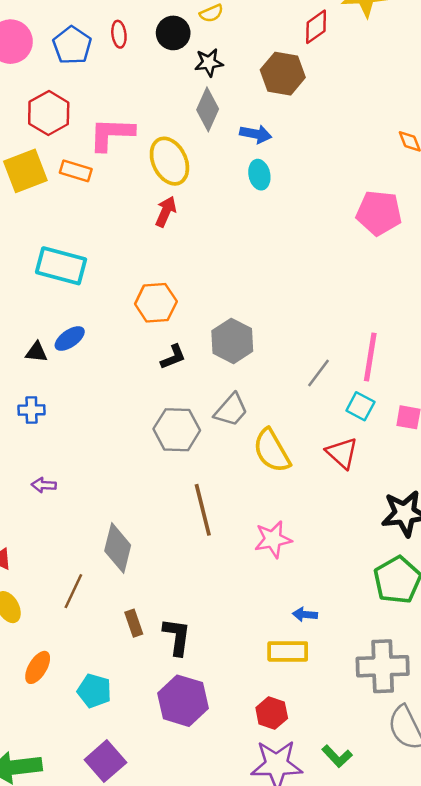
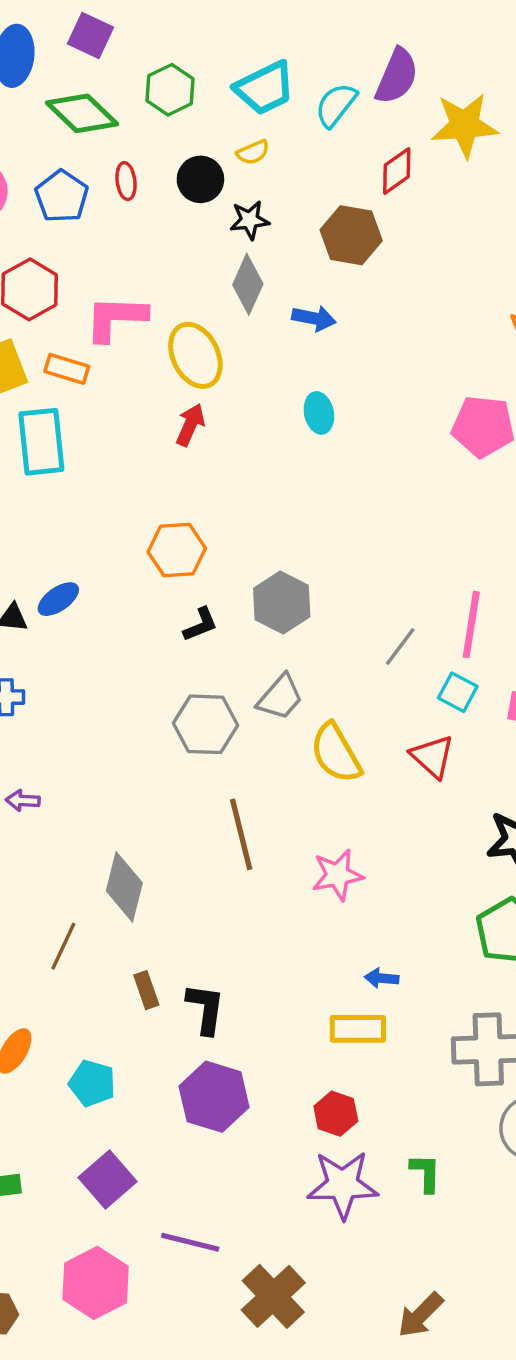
cyan ellipse: (259, 175) -> (319, 413), moved
cyan rectangle: (61, 266) -> (41, 442), moved, turned 69
green L-shape: (337, 756) -> (426, 1173), turned -136

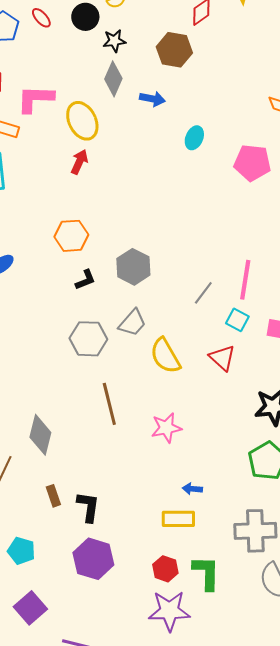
red ellipse: (126, 181) -> (41, 18), turned -35
cyan ellipse: (319, 413) -> (194, 138), moved, turned 35
green L-shape: (426, 1173) -> (206, 573), moved, size x1.5

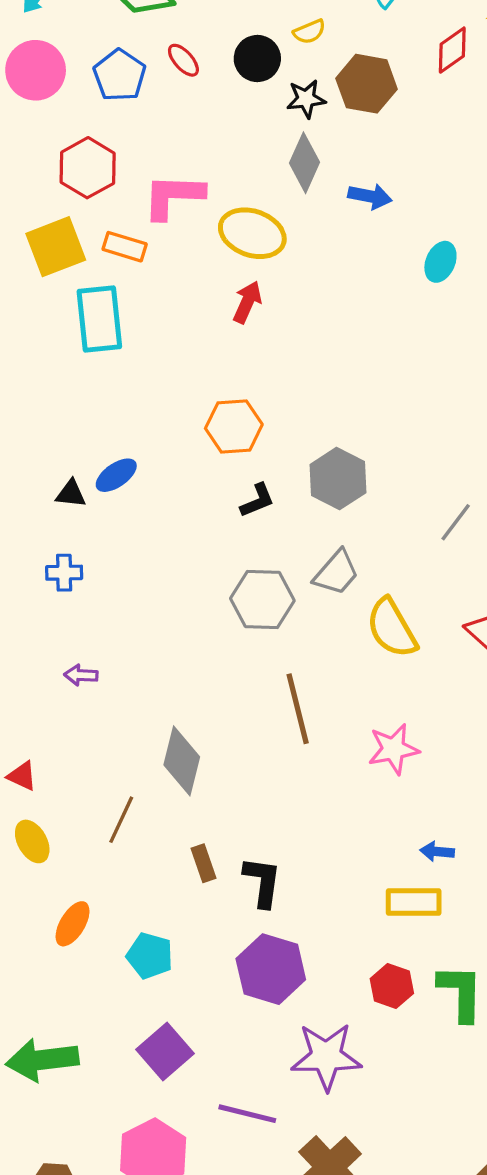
brown hexagon: (174, 50) -> (367, 84), moved
yellow ellipse: (82, 121) -> (252, 233), turned -45
purple star: (169, 611) -> (326, 1057), moved

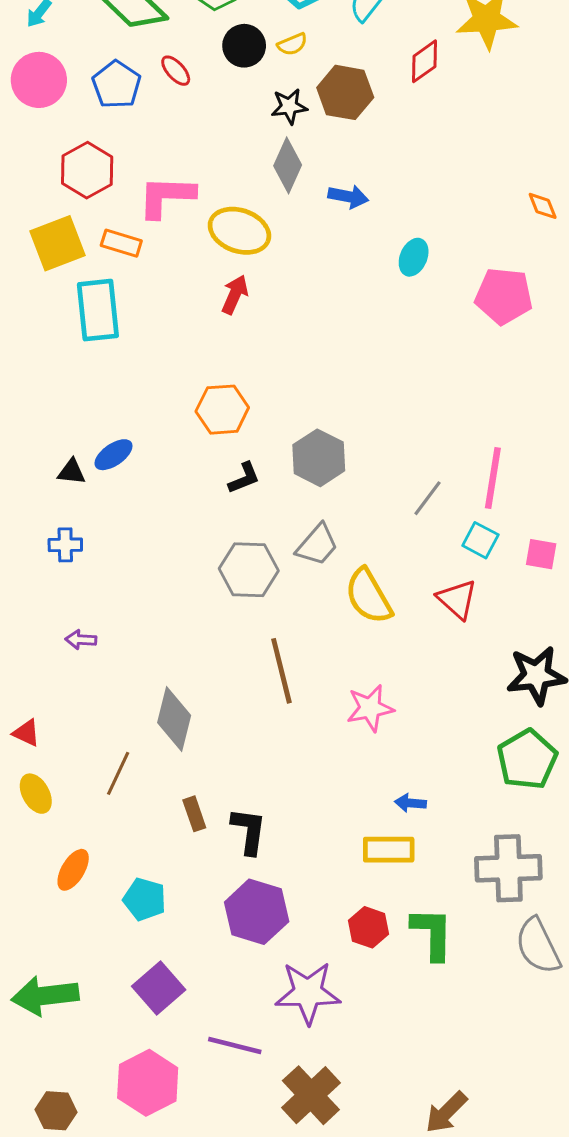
black circle: (257, 59) -> (244, 46), moved

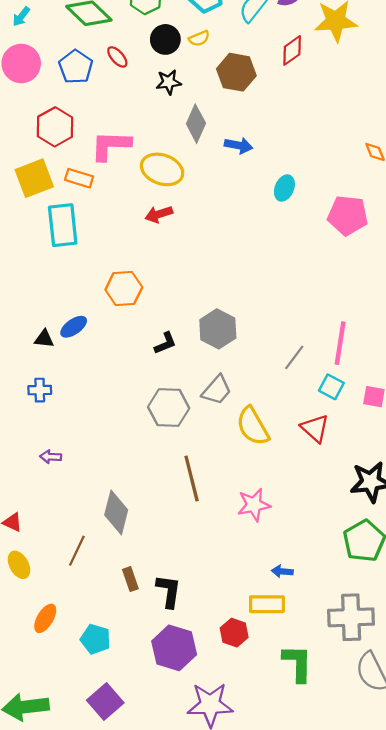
black star: (289, 106) -> (169, 82), moved
red arrow: (235, 295) -> (159, 214), turned -132
orange hexagon: (222, 410) -> (124, 289), moved
red hexagon: (368, 927) -> (234, 633), moved

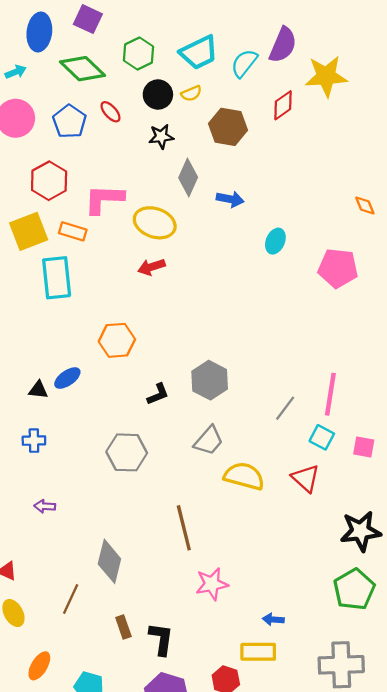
cyan arrow: (21, 17) -> (16, 72), turned -150
gray hexagon: (169, 408) -> (127, 452), moved
yellow semicircle: (253, 426) -> (244, 476), turned 135
pink star: (254, 505) -> (212, 584), moved

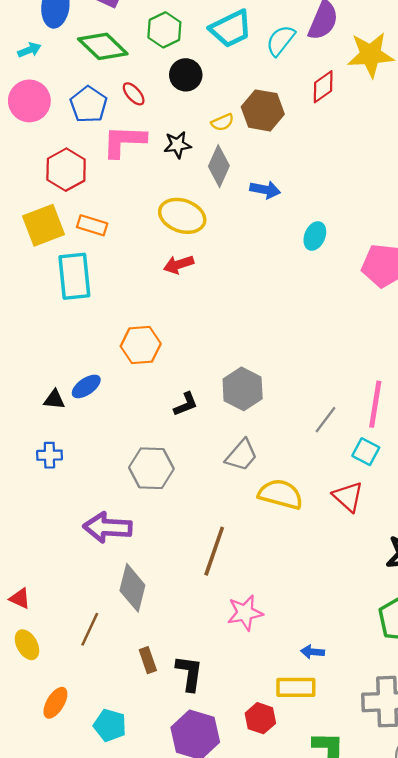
yellow semicircle: (191, 93) -> (222, 122), moved
black star: (161, 137) -> (177, 145), moved
pink L-shape: (104, 199) -> (124, 141), moved
purple arrow: (45, 506) -> (108, 527), moved, size x2.0
brown line: (184, 528) -> (214, 551), turned 33

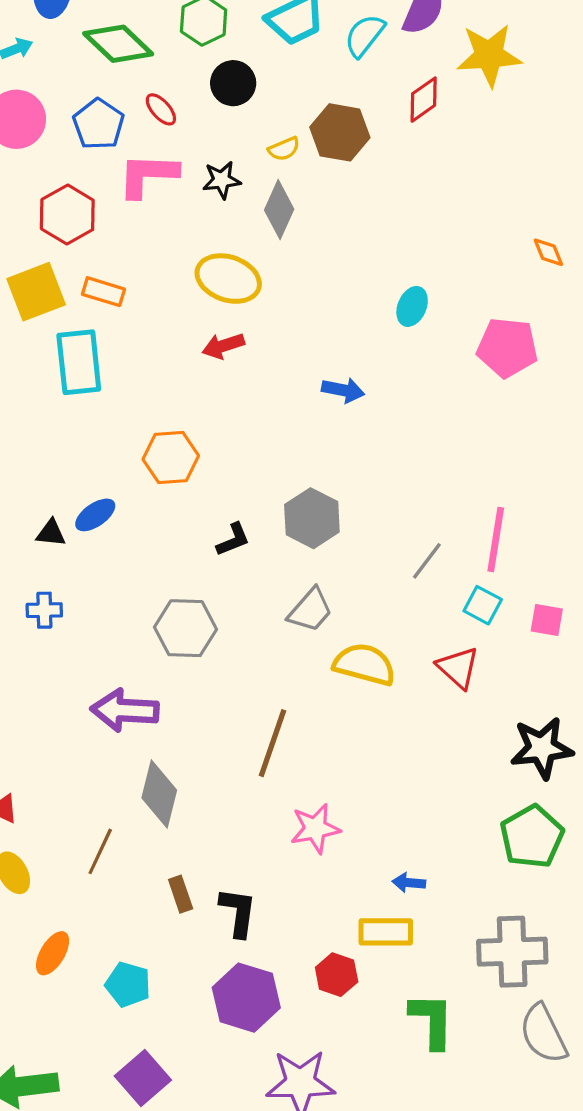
blue arrow: (265, 190) -> (343, 390), moved

